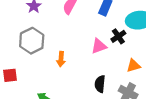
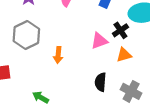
orange triangle: (134, 66) -> (124, 55), moved

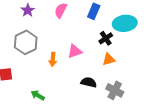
pink triangle: (99, 41) -> (75, 51), moved
black semicircle: (100, 82) -> (89, 82), turned 98

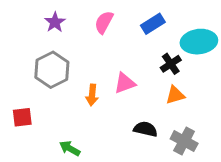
blue rectangle: (94, 11) -> (153, 24), turned 35

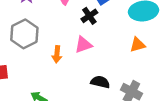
black cross: (171, 64) -> (89, 16), moved
orange triangle: (175, 95) -> (137, 45), moved

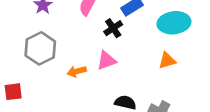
orange arrow: (57, 54) -> (77, 71), turned 70

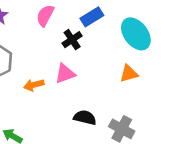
cyan ellipse: (174, 23) -> (136, 34), turned 60

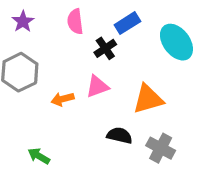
pink semicircle: (45, 15) -> (75, 21), turned -35
orange triangle: (129, 74) -> (148, 99), moved, size x1.5

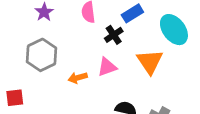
orange triangle: (148, 99) -> (150, 62), moved, turned -48

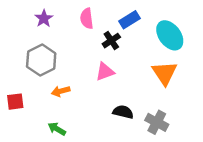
orange triangle: (150, 62) -> (165, 73), moved
orange arrow: (78, 78) -> (61, 91), moved

